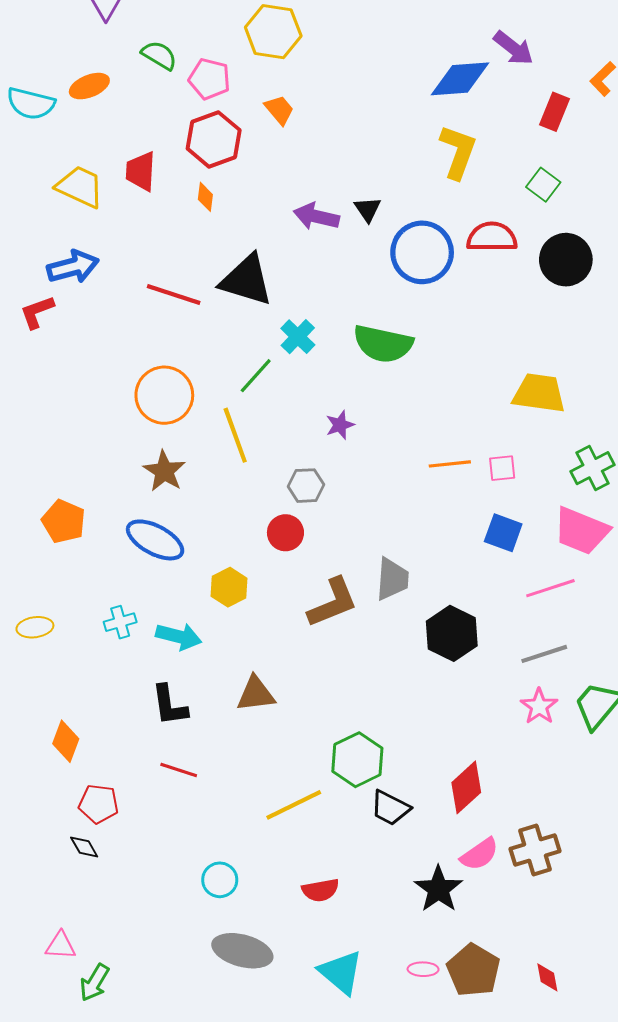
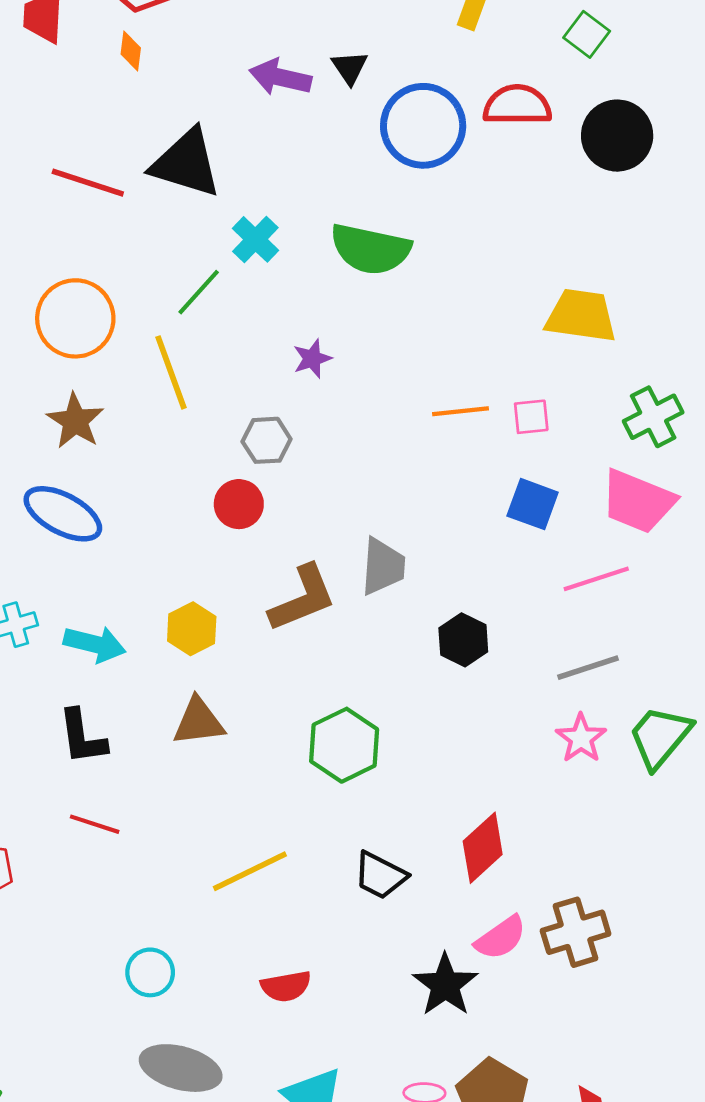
yellow hexagon: (229, 587) -> (192, 629), moved
black hexagon: (452, 633) -> (463, 640), size x0.7
green hexagon: (357, 760) -> (344, 745), moved

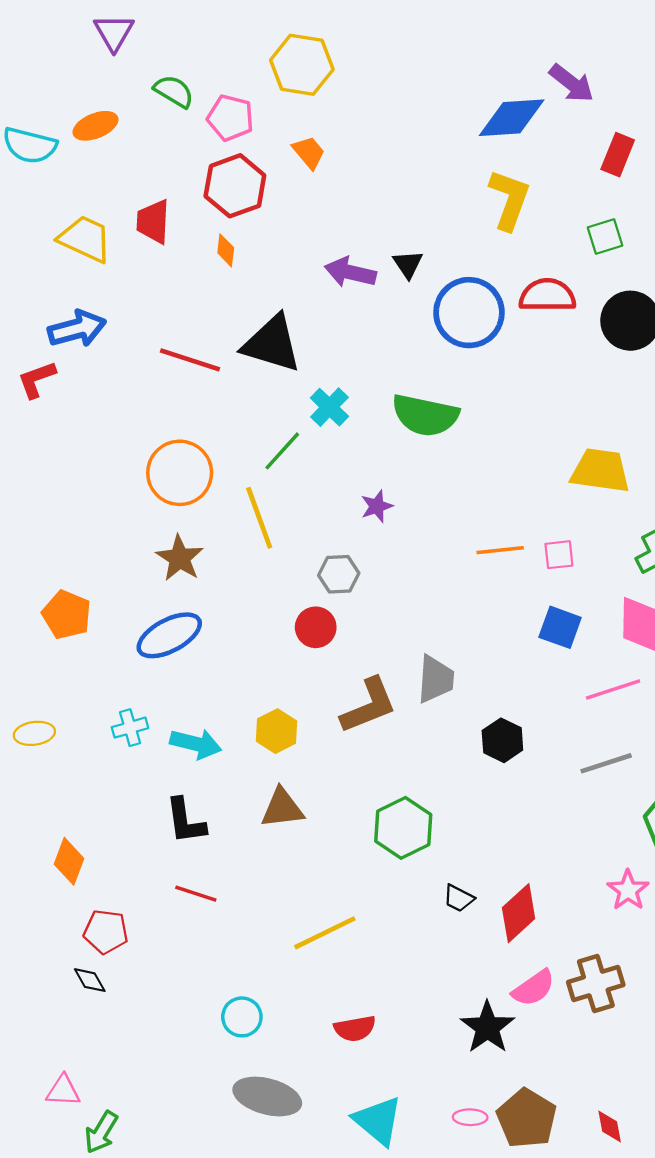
green square: (587, 34) -> (605, 237), turned 36
blue ellipse: (63, 514) -> (169, 635), turned -56
pink star: (581, 738) -> (628, 890), moved
black trapezoid: (380, 875) -> (459, 898), moved, size x0.7

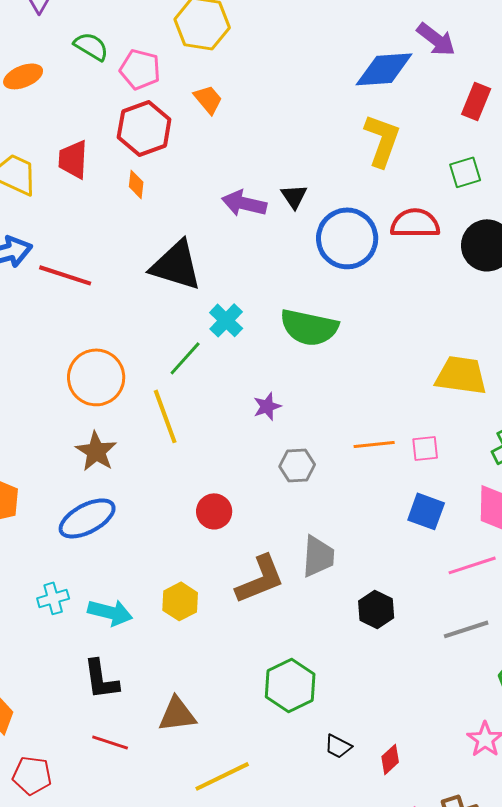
red line: (190, 360) -> (65, 275), moved
gray hexagon: (339, 574) -> (297, 465), moved
brown triangle: (282, 808) -> (177, 714), moved
red diamond: (519, 913) -> (390, 759), size x0.6

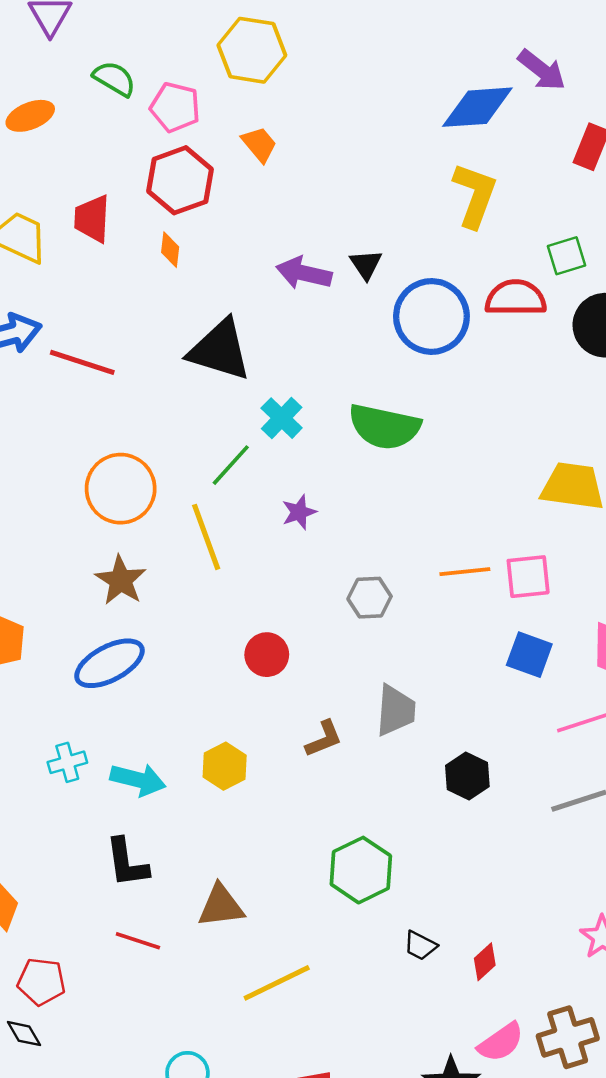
green square: (465, 172) -> (566, 256), moved
purple star: (267, 406) -> (299, 512), moved
pink square: (425, 448) -> (528, 577), size x1.4
brown L-shape: (260, 579) -> (324, 739), size x0.6

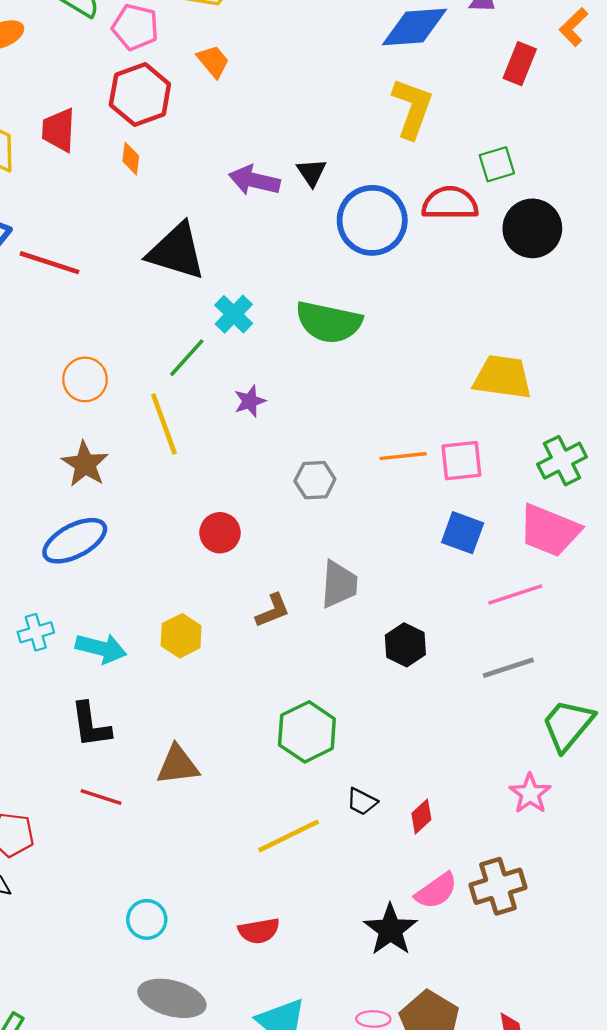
orange circle: (121, 489) -> (85, 379), size x0.7
yellow line: (277, 983) -> (289, 836), moved

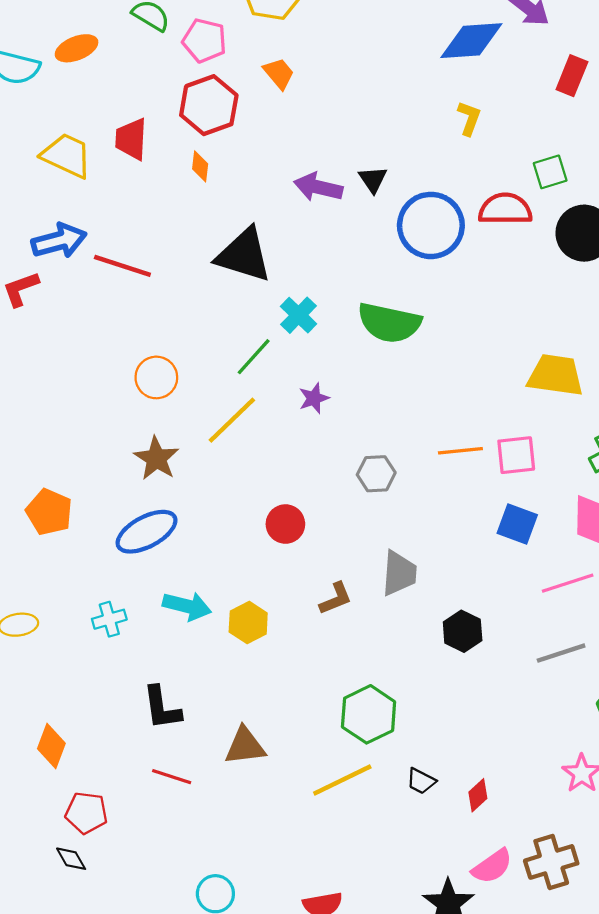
yellow L-shape: (412, 108) -> (469, 118), size x0.6
yellow line: (164, 424) -> (232, 420), turned 66
cyan arrow: (101, 648) -> (187, 606), moved
yellow line: (289, 836) -> (342, 780), moved

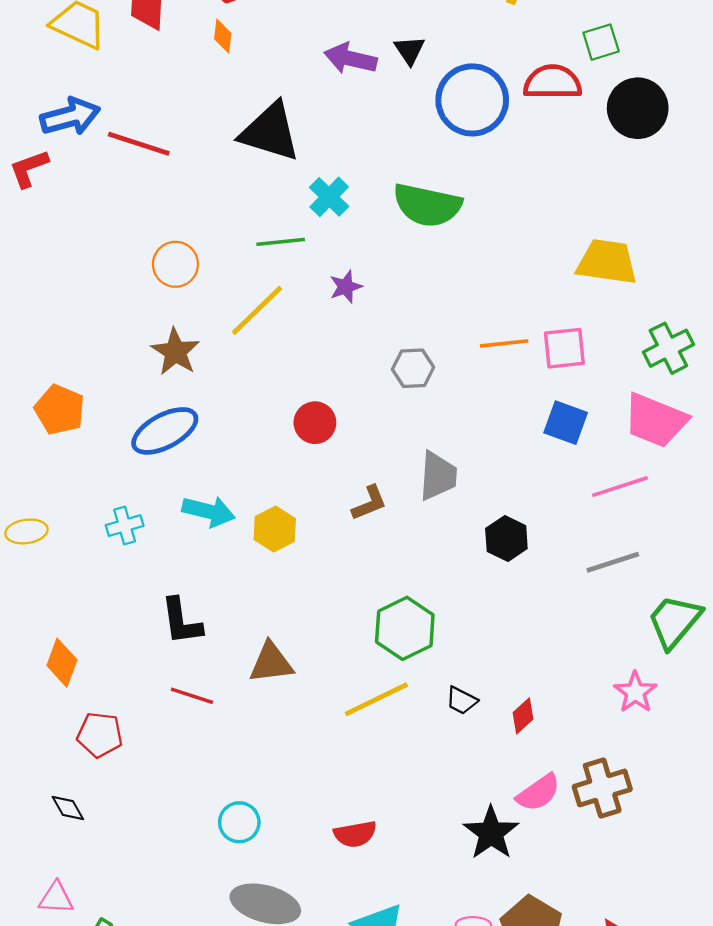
green line: (254, 357) -> (281, 242), turned 42
black diamond: (71, 859) -> (68, 808), moved

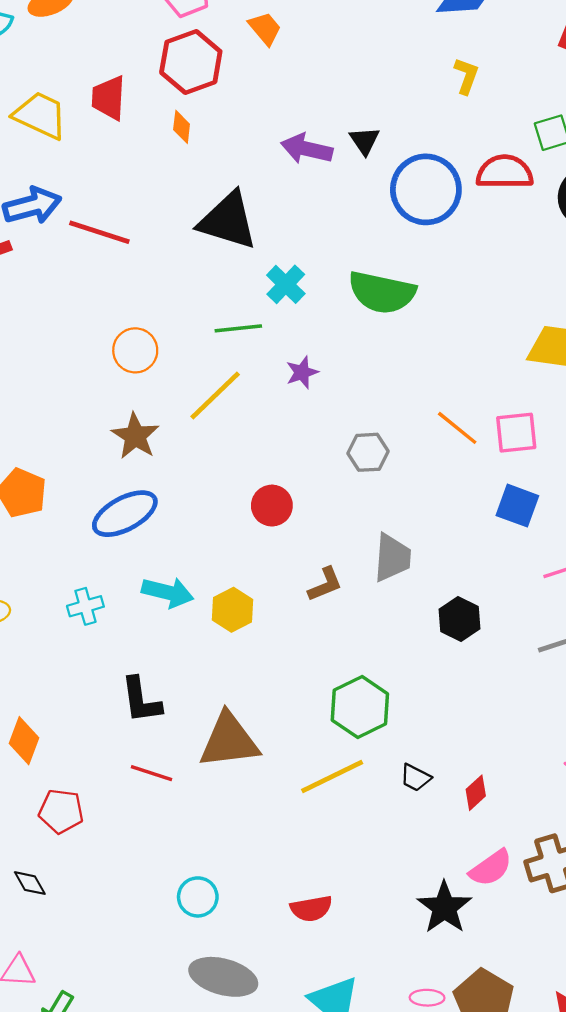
orange line: (504, 343) -> (457, 428), turned 45
brown triangle: (271, 663) -> (229, 741), size x1.4

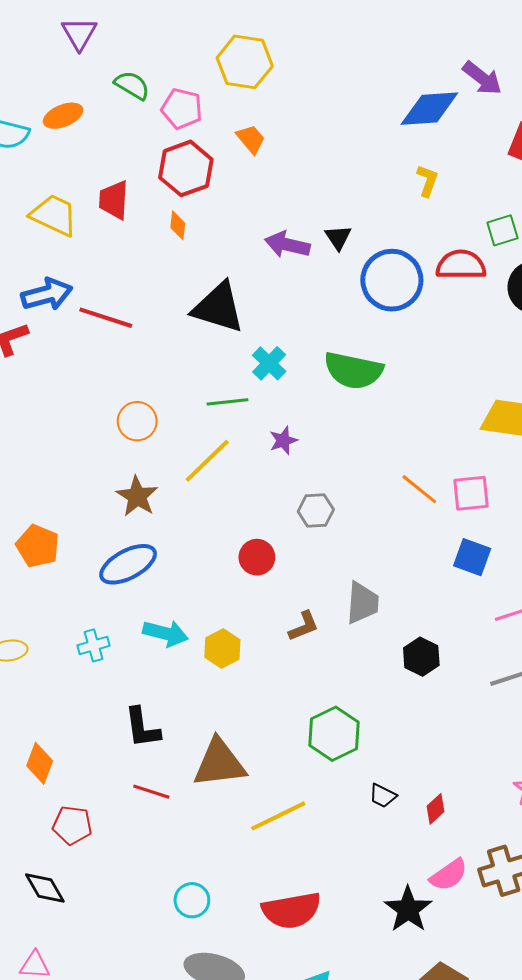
gray hexagon: (368, 452) -> (316, 510), moved
yellow line: (332, 777) -> (278, 816), moved
black diamond: (30, 883) -> (45, 888), size x1.4
red semicircle: (311, 909) -> (291, 910), size x1.6

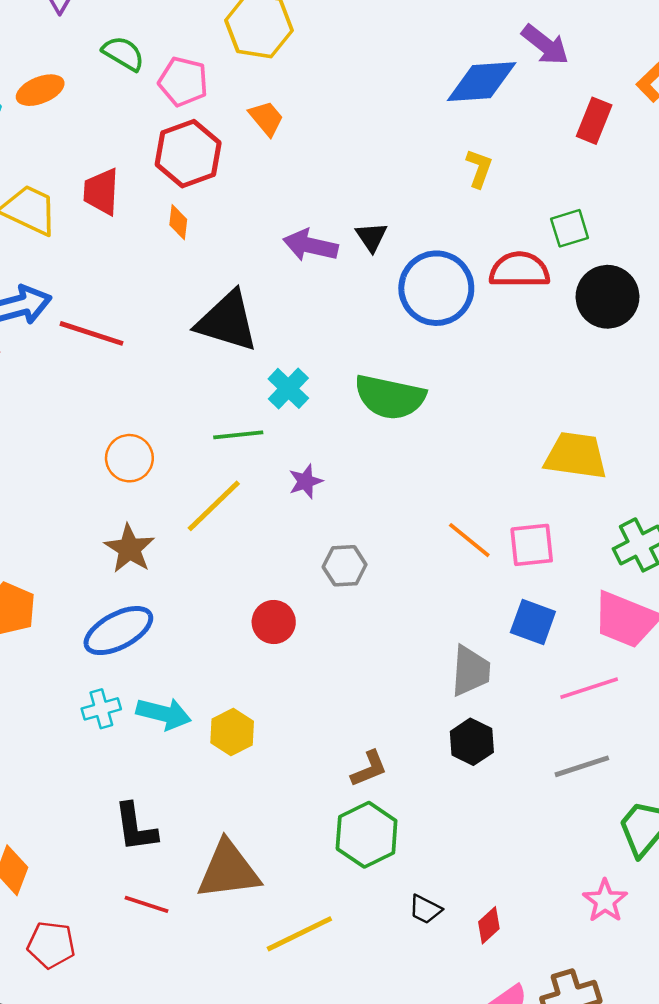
gray trapezoid: (362, 603) -> (471, 671), moved
brown L-shape: (304, 626) -> (369, 769), moved
cyan cross: (94, 645) -> (101, 709), moved

